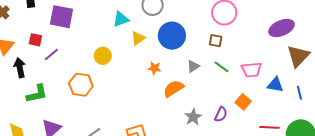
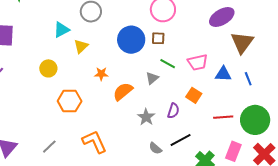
blue circle: (172, 36) -> (131, 40), moved
gray triangle: (193, 66) -> (152, 78), moved
orange hexagon: (81, 85) -> (70, 101), moved

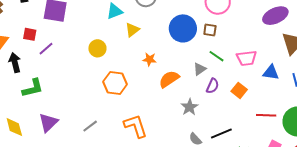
purple semicircle: (173, 111) -> (213, 86), moved

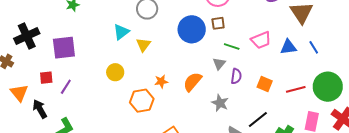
orange star: (150, 59) -> (161, 81), moved
orange square: (239, 90) -> (265, 84), moved

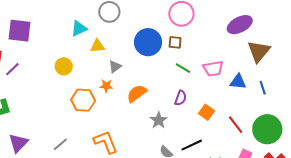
yellow triangle: (143, 45) -> (98, 46), turned 35
gray triangle: (219, 64) -> (115, 67), moved
red line: (296, 89) -> (236, 125), turned 54

